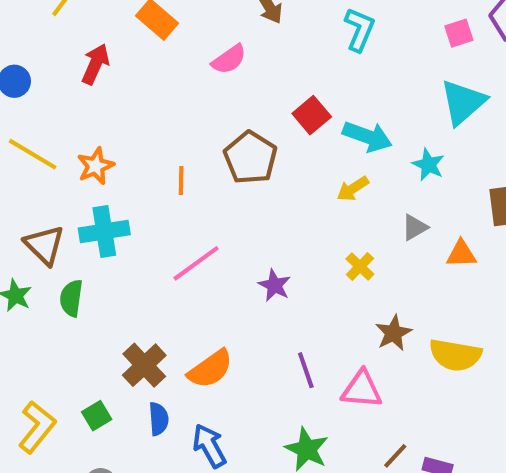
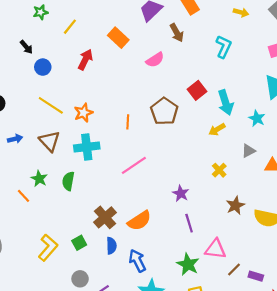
cyan arrow: (367, 136) -> (226, 103), turned 50
brown triangle: (44, 245) -> (50, 141), moved
purple star: (274, 285) -> (181, 193), moved
pink triangle: (362, 389) -> (215, 249), moved

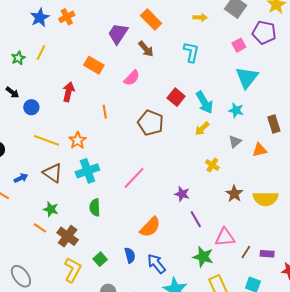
yellow line: (70, 27) -> (41, 53), moved
orange line: (128, 122) -> (105, 112), moved
green semicircle: (68, 181) -> (95, 207), moved
brown cross: (105, 217) -> (68, 236), moved

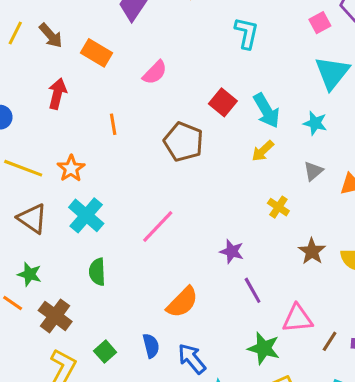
brown arrow: (146, 49) -> (51, 35), moved
cyan cross: (87, 171) -> (86, 215), turned -30

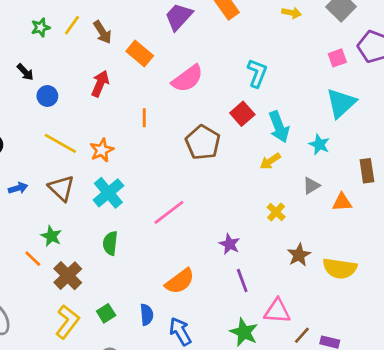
cyan L-shape: (247, 33) -> (257, 73), moved
pink semicircle: (155, 72) -> (187, 79), size x1.4

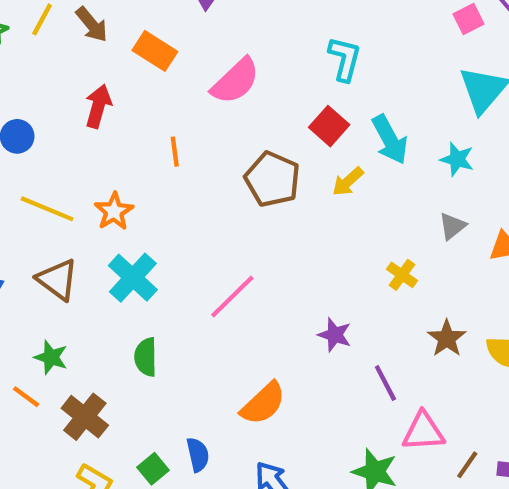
yellow arrow: (270, 161) -> (348, 182), moved
purple line: (242, 281) -> (385, 383), moved
blue semicircle: (147, 315) -> (198, 455), moved

